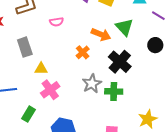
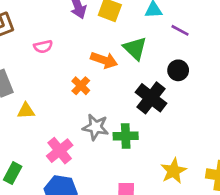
black cross: (120, 62) -> (151, 98), moved
gray star: (92, 84) -> (96, 127), turned -30
pink cross: (50, 90) -> (60, 151), moved

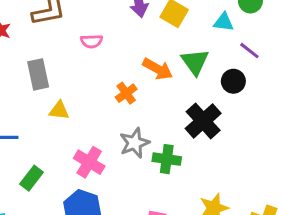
black circle: (178, 70) -> (233, 81), moved
gray star: (96, 127) -> (134, 143), turned 30
pink cross: (60, 151) -> (89, 162), turned -30

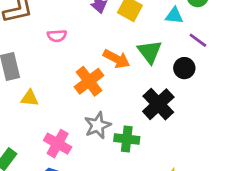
orange cross: (126, 93) -> (89, 81), size x1.5

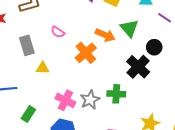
pink semicircle: (57, 36) -> (58, 32), moved, turned 40
black circle: (184, 68) -> (154, 47), moved
gray star: (98, 125) -> (90, 100), moved

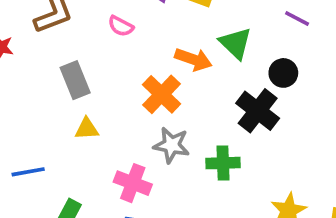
pink semicircle: (58, 32) -> (121, 26), moved
gray rectangle: (27, 45) -> (75, 80), moved
gray star: (90, 100) -> (172, 145), moved, turned -30

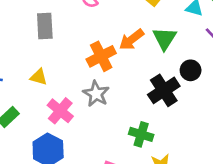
orange arrow: (193, 59) -> (131, 40), turned 105
yellow triangle: (87, 129) -> (39, 77), moved
green cross: (223, 163) -> (141, 134), moved

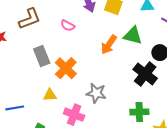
green triangle: (165, 38) -> (133, 36), turned -30
orange cross: (101, 56) -> (66, 68), moved

